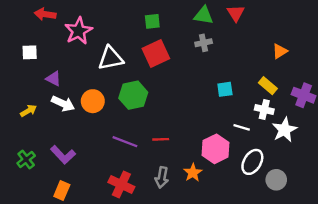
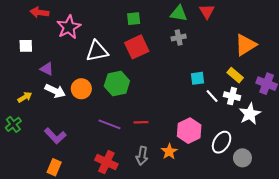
orange triangle: (280, 51) -> (246, 45), size x1.6
white line: (242, 127) -> (212, 96), moved, turned 32
green cross: (26, 160) -> (13, 124), moved

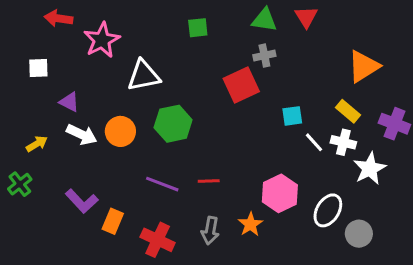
red square: (137, 47) -> (241, 85), moved
orange rectangle: (54, 167) -> (113, 221), moved

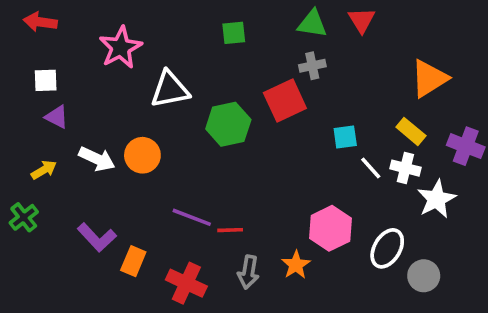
red arrow: (58, 18) -> (40, 22), moved
purple triangle: (69, 102) -> (57, 117), moved
green hexagon: (173, 124) -> (228, 124), moved
red line: (209, 181) -> (230, 230), moved

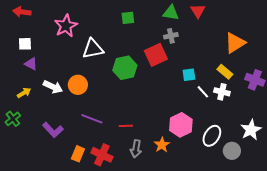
white star: (436, 199) -> (251, 130), moved
purple line: (192, 217) -> (92, 119), moved
orange rectangle: (133, 261) -> (78, 154), moved

